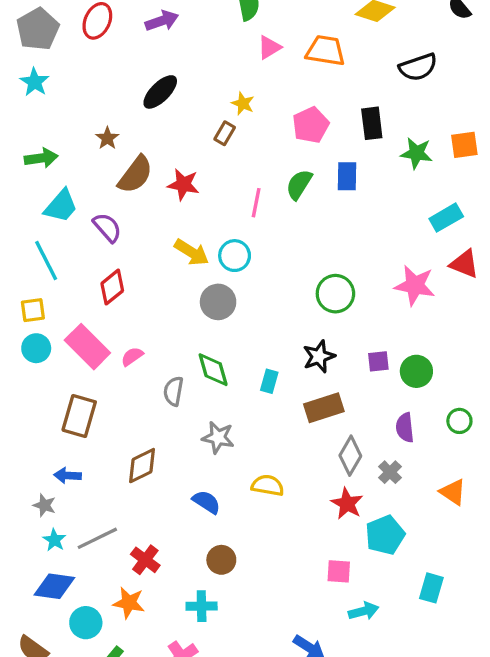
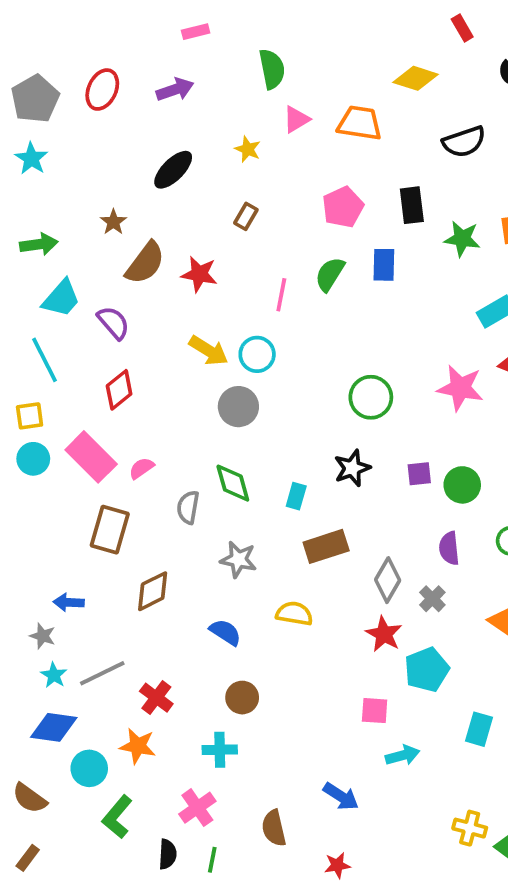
yellow star: (243, 104) -> (248, 149), moved
brown rectangle: (324, 408) -> (326, 546), moved
brown rectangle: (79, 416) -> (110, 530), moved

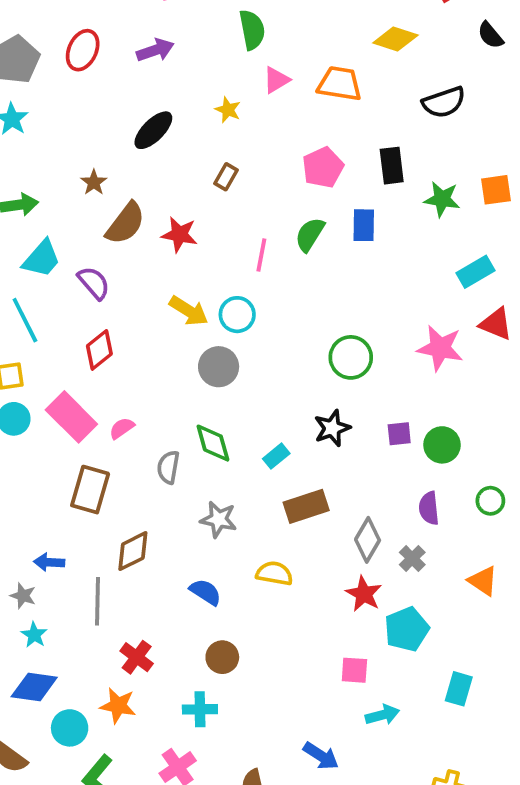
cyan rectangle: (296, 496) -> (276, 456), turned 35
gray line: (102, 673) -> (98, 601), moved, turned -63

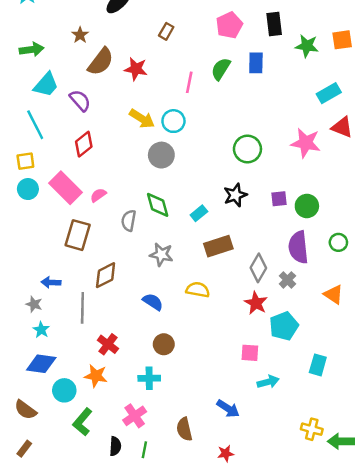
purple semicircle: (429, 508) -> (298, 247), size x1.5

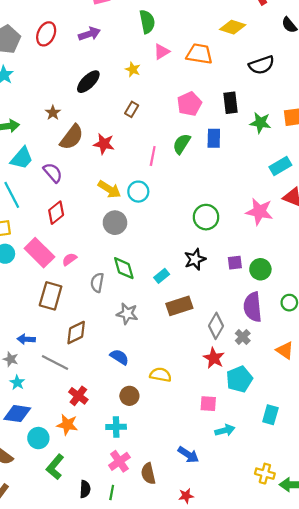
gray circle: (161, 155) -> (115, 223), moved
yellow semicircle: (198, 290) -> (161, 375), moved
gray line: (82, 308) -> (55, 363), turned -64
pink cross: (135, 416) -> (119, 461), moved

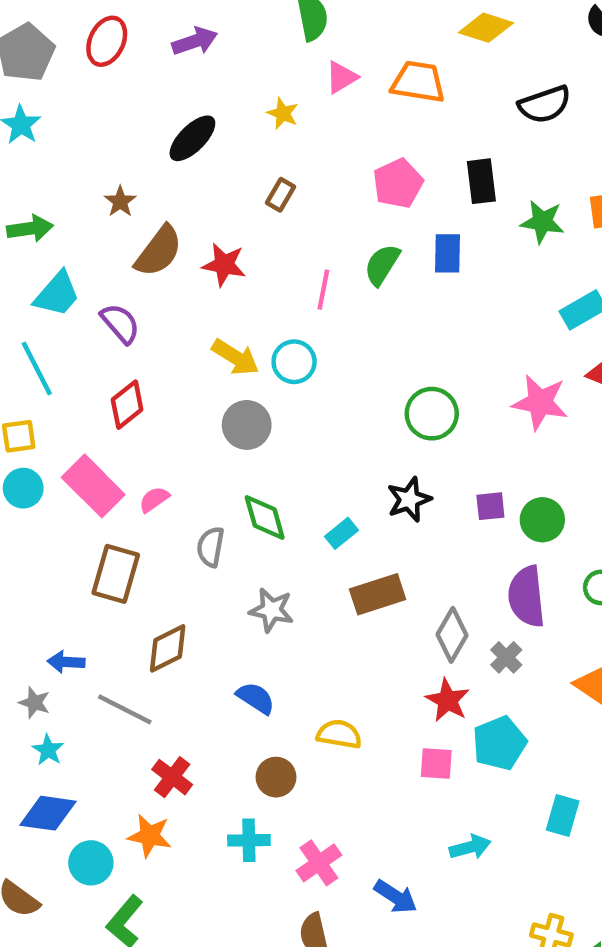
pink square: (208, 404) -> (436, 764), moved
pink cross: (119, 461) -> (319, 863), moved

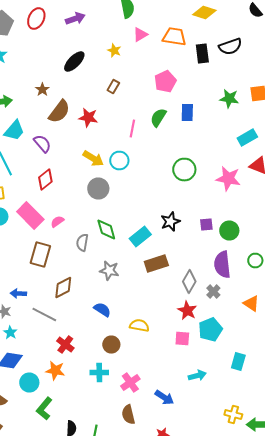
black rectangle: (481, 181) -> (202, 54), moved
green circle: (432, 414) -> (184, 170), moved
cyan rectangle: (341, 533) -> (140, 236), size x1.5

